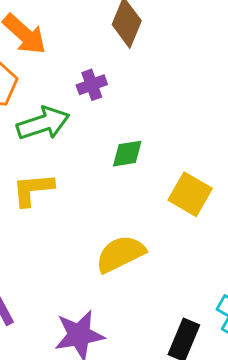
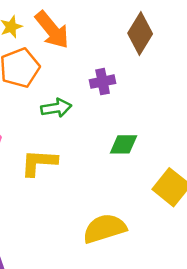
green arrow: (43, 123) -> (56, 108), size x0.7

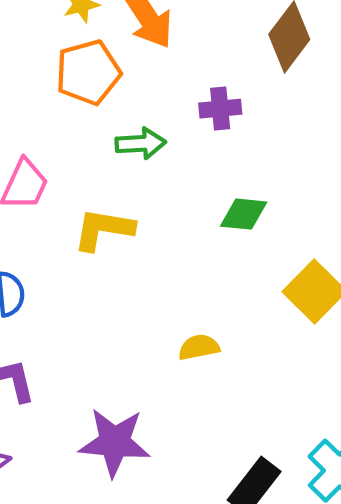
yellow semicircle: (105, 229) -> (199, 347), size x0.6

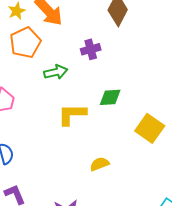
yellow L-shape: (103, 229) -> (72, 114), moved

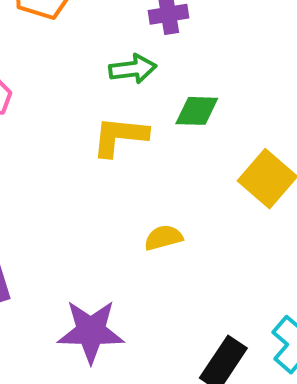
green arrow: (56, 72) -> (133, 69), moved

